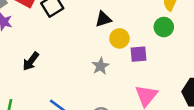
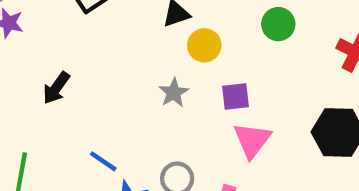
purple square: (138, 54) -> (235, 96), moved

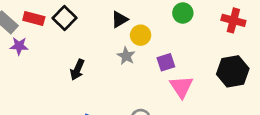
black arrow: (56, 88) -> (77, 70), moved
gray star: (174, 93) -> (126, 56), moved

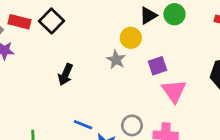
black triangle: (120, 19) -> (148, 16), moved

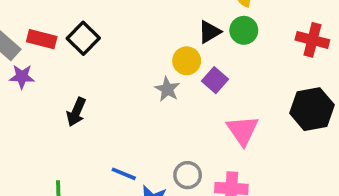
purple square: (157, 66) -> (215, 80), moved, turned -30
black arrow: (65, 75) -> (76, 112), moved

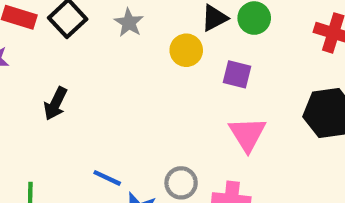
purple square: (215, 80) -> (237, 74), moved, turned -30
gray star: (167, 89) -> (129, 23), moved

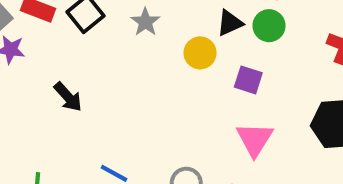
black arrow: (55, 104) -> (68, 97), turned -72

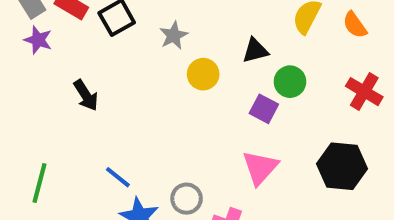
green circle: (269, 26) -> (290, 82), moved
yellow circle: (200, 53) -> (203, 74), moved

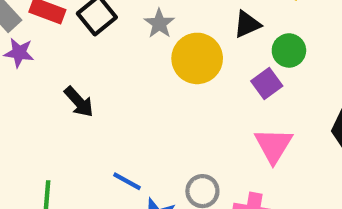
yellow circle: (203, 74) -> (197, 58), size x1.5
purple square: (264, 109) -> (267, 84), turned 36

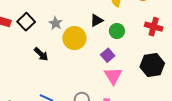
purple square: (267, 84) -> (108, 55), moved
black arrow: (79, 102) -> (41, 54), moved

